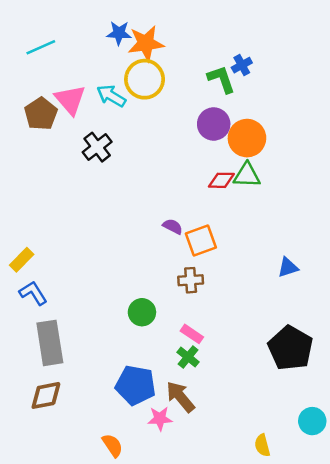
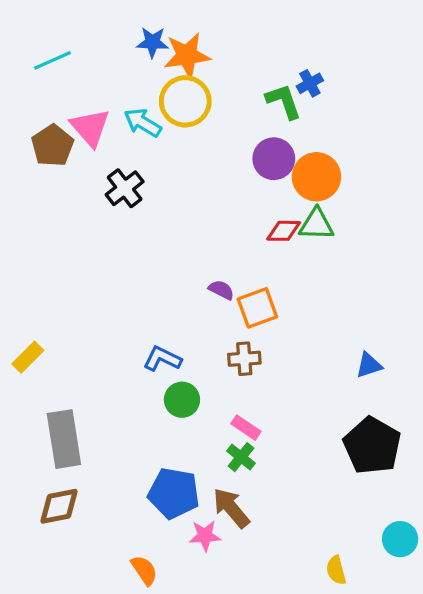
yellow rectangle: (22, 260) -> (28, 357), moved
blue triangle: (288, 267) -> (369, 365), moved
blue L-shape: (33, 293) -> (162, 359), moved, turned -32

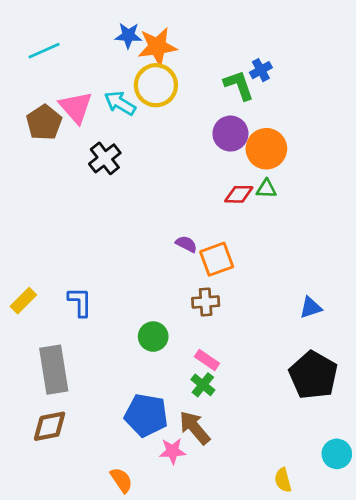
green triangle: (316, 224) -> (266, 189), size x0.7
blue L-shape: (162, 359) -> (80, 302), moved, turned 64

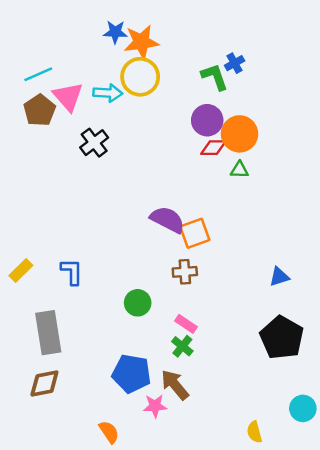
cyan line: (44, 51) -> (38, 74), moved
cyan arrow: (120, 103) -> (108, 93), turned 152
red diamond: (239, 194) -> (213, 148), moved
purple semicircle: (186, 244) -> (167, 220), size x1.8

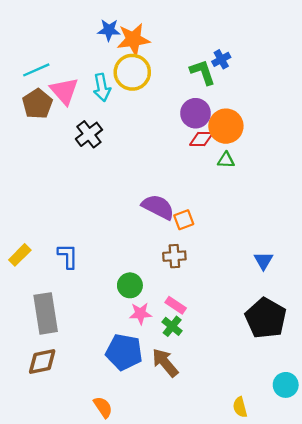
cyan arrow: (108, 93) -> (102, 87), turned 76
orange square: (195, 233) -> (184, 220), size x0.7
blue triangle: (279, 277) -> (263, 261), turned -42
pink star: (155, 406) -> (140, 313), moved

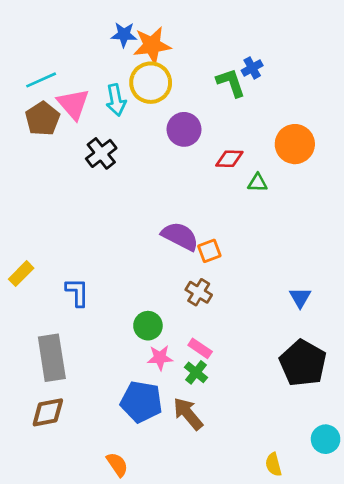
purple circle: (195, 113) -> (184, 129), moved
orange circle: (226, 126) -> (295, 144), moved
yellow rectangle: (20, 255) -> (21, 274), moved
brown cross: (174, 256) -> (199, 292), turned 35

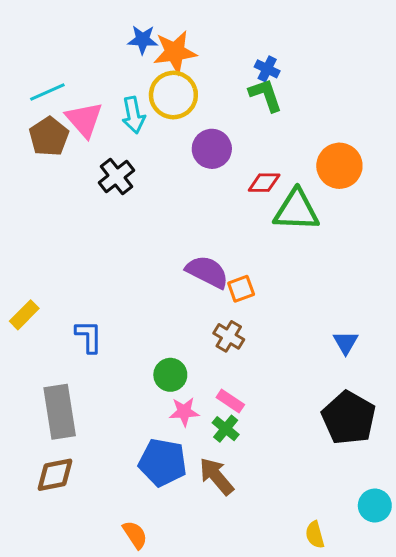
blue cross: (252, 68) -> (267, 69), moved, turned -35
green triangle: (257, 183) -> (296, 210), size x2.0

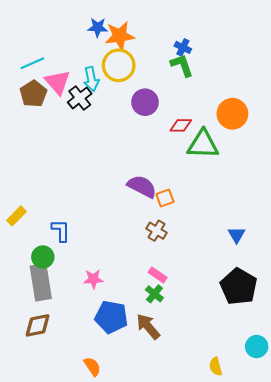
black cross: (117, 176) -> (80, 98), moved
green circle: (170, 375) -> (43, 257), moved
pink star: (184, 412) -> (93, 279), moved

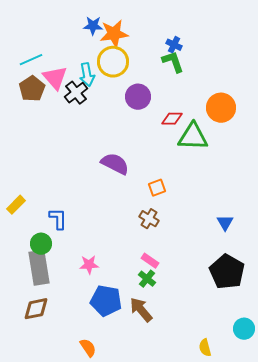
purple semicircle: (142, 186) -> (115, 164), moved

